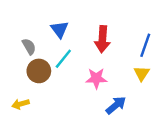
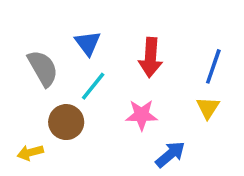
gray semicircle: (29, 47) -> (43, 68), size x1.5
brown circle: (39, 71) -> (66, 122), moved

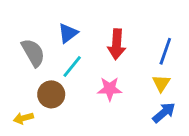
blue triangle: (88, 43) -> (68, 33), turned 30
blue arrow: (170, 154) -> (164, 112), moved

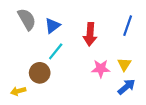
blue line: (165, 51) -> (128, 26), moved
gray semicircle: (33, 53) -> (27, 19), moved
pink star: (110, 89) -> (101, 69), moved

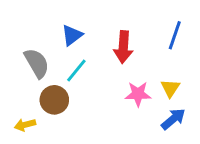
gray semicircle: (27, 19) -> (37, 63), moved

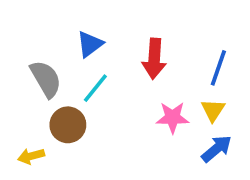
blue line: (175, 35) -> (218, 68), moved

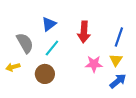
brown circle: (68, 125) -> (45, 74), moved
yellow arrow: (31, 156) -> (13, 67), moved

